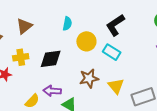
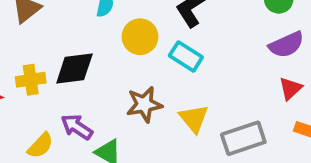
yellow cross: (21, 57) -> (31, 80), moved
purple arrow: (52, 91) -> (77, 127), turned 30

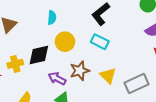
yellow circle: (140, 37) -> (65, 42), moved
purple arrow: (77, 127) -> (57, 79), moved

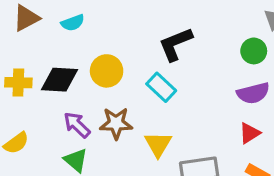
cyan semicircle: (52, 18) -> (73, 23), moved, turned 48

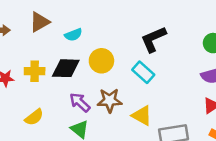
cyan semicircle: (73, 23) -> (73, 35), moved
yellow triangle: (158, 144) -> (142, 116), turned -30

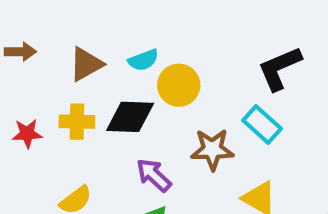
brown triangle: (39, 22) -> (86, 64), moved
yellow circle: (101, 61) -> (179, 85), moved
brown star: (110, 100) -> (212, 149), moved

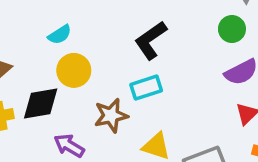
cyan semicircle: (143, 60) -> (60, 35), moved
cyan rectangle: (262, 124) -> (146, 88), turned -48

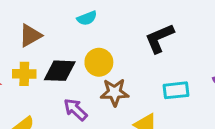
yellow circle: (74, 70) -> (99, 62), moved
cyan rectangle: (146, 88) -> (176, 90), moved

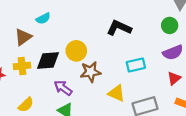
cyan semicircle: (87, 18) -> (43, 18), moved
black L-shape: (159, 38) -> (119, 28), turned 55

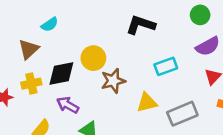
purple arrow: (63, 88) -> (68, 105), moved
yellow triangle: (117, 93) -> (147, 102), turned -30

